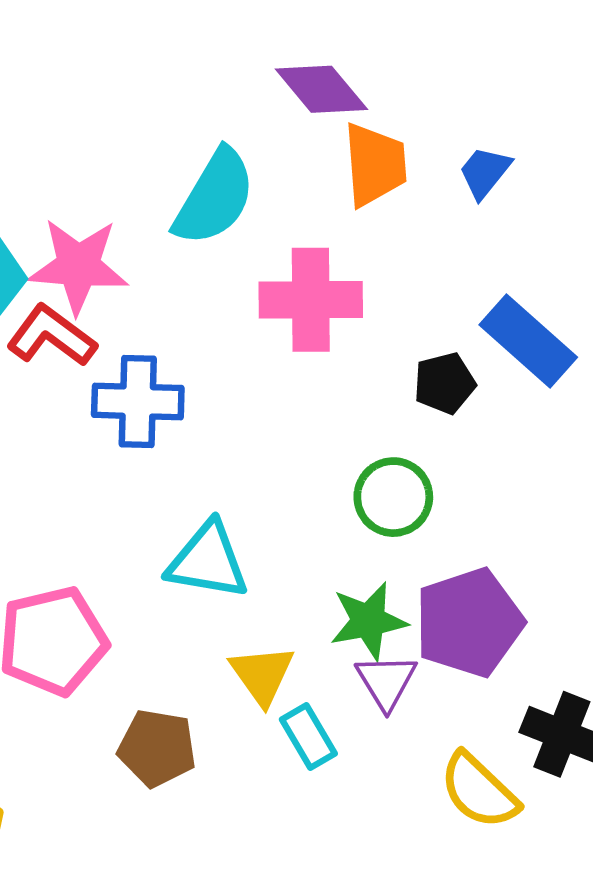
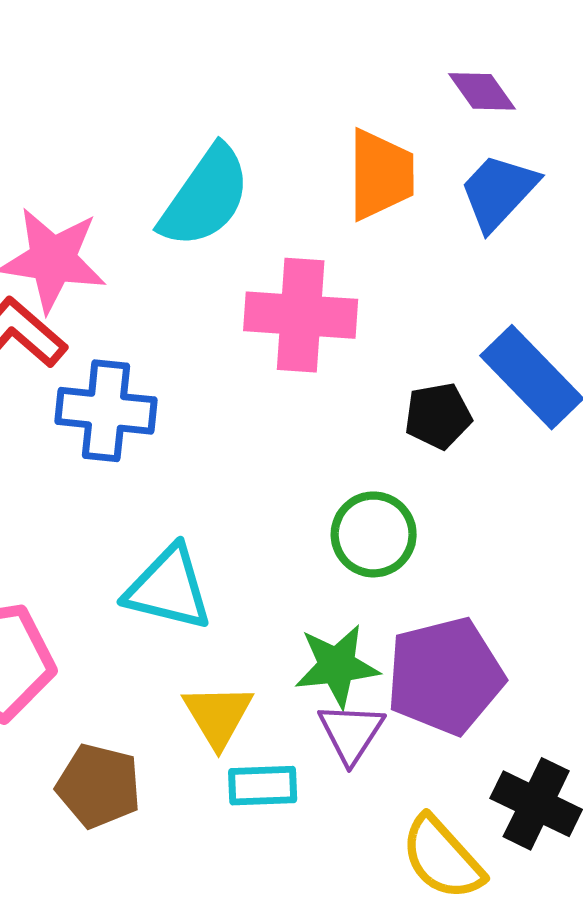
purple diamond: (321, 89) -> (482, 91), moved, size x0.7
blue trapezoid: (485, 172) -> (499, 192), size x1.4
cyan rectangle: (308, 736) -> (263, 786), turned -66

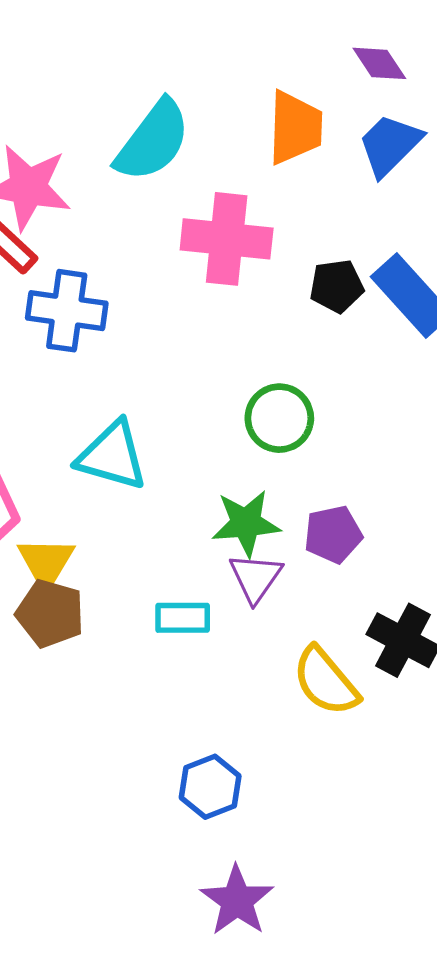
black pentagon: (438, 416) -> (337, 286), moved
purple pentagon: (445, 676) -> (333, 534), size x0.6
yellow triangle: (218, 715) -> (46, 563), moved

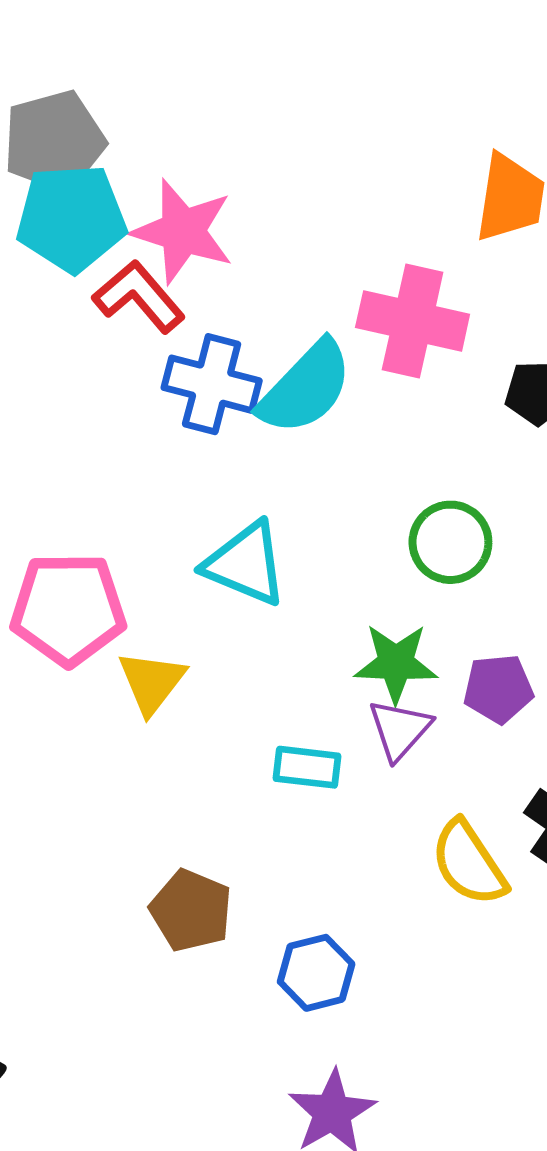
cyan semicircle: (153, 141) -> (305, 388), moved
brown pentagon: (50, 613) -> (191, 911), moved

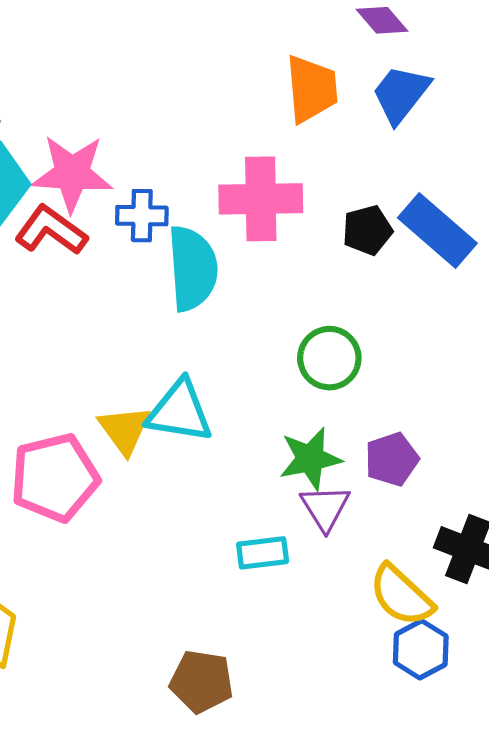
blue cross: (212, 384) -> (142, 216), moved, size x0.7
cyan semicircle: (305, 388) -> (193, 268), turned -34
yellow triangle: (152, 682) -> (124, 430), moved
blue hexagon: (316, 973) -> (421, 649), moved

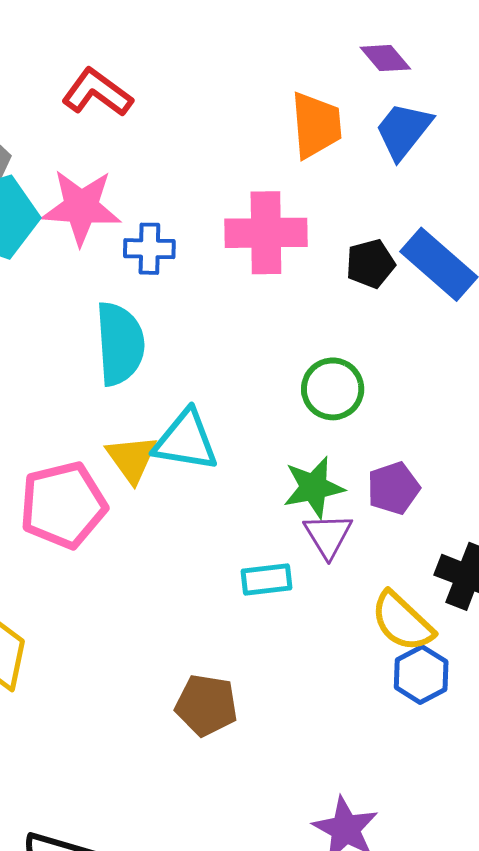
red L-shape: (51, 230) -> (97, 93), moved
cyan semicircle: (193, 268) -> (120, 344), moved

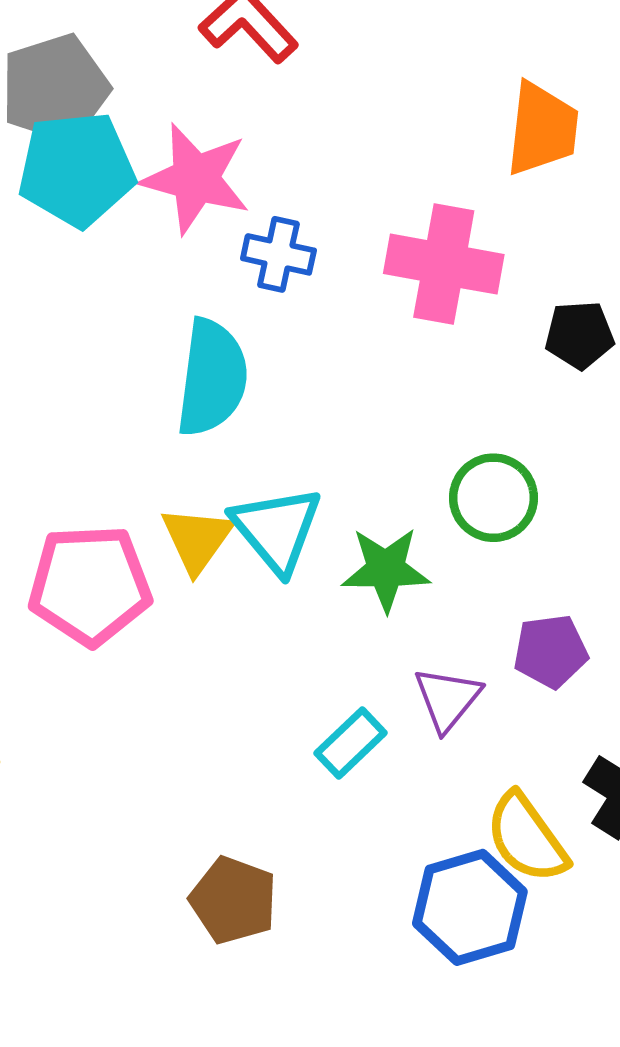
cyan triangle: (186, 441) -> (277, 529), turned 30
green star: (314, 487) -> (386, 569), moved
cyan rectangle: (267, 579) -> (351, 743), turned -48
blue hexagon: (421, 675) -> (470, 907), moved, size x1.4

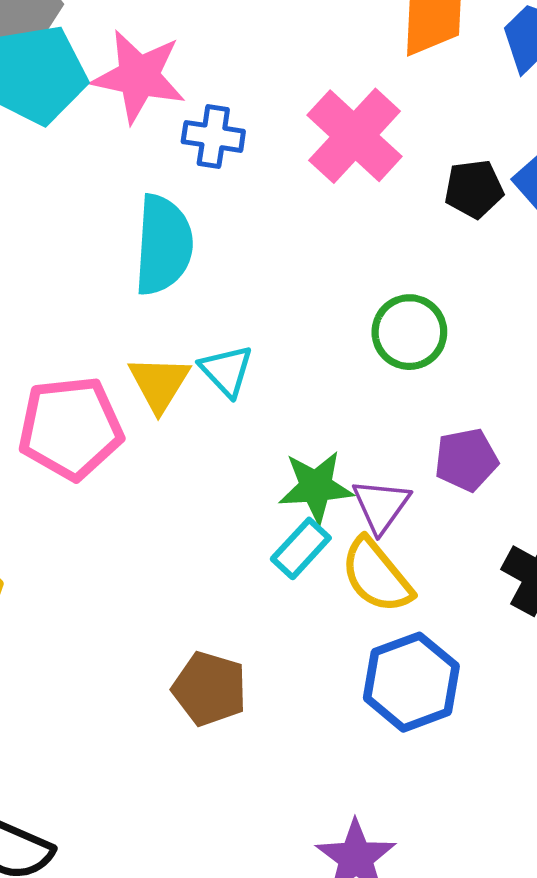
pink cross: (444, 264) -> (355, 136), turned 36
cyan triangle: (277, 529) -> (226, 371), size x0.7
green star: (386, 569) -> (316, 487), moved
yellow semicircle: (527, 838) -> (376, 575), moved

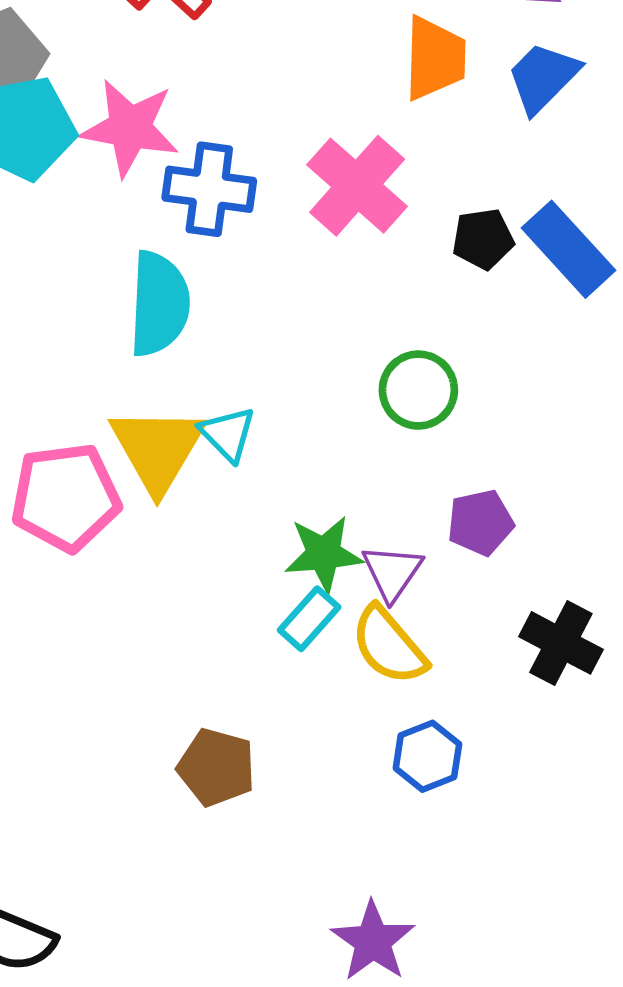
blue cross: (213, 136) -> (209, 189), size x1.4
yellow triangle: (159, 383) -> (158, 449), size x1.5
blue hexagon: (411, 682) -> (427, 756), size x0.7

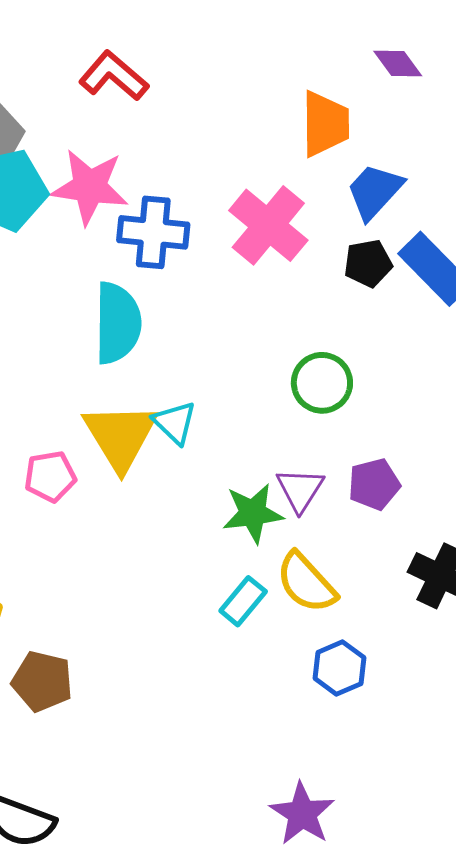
blue trapezoid: (543, 77) -> (375, 191), moved
pink pentagon: (66, 497) -> (50, 476), size x0.6
purple triangle: (392, 572) -> (300, 490), moved
cyan rectangle: (309, 619) -> (243, 601), moved
brown pentagon: (216, 767) -> (42, 681), moved

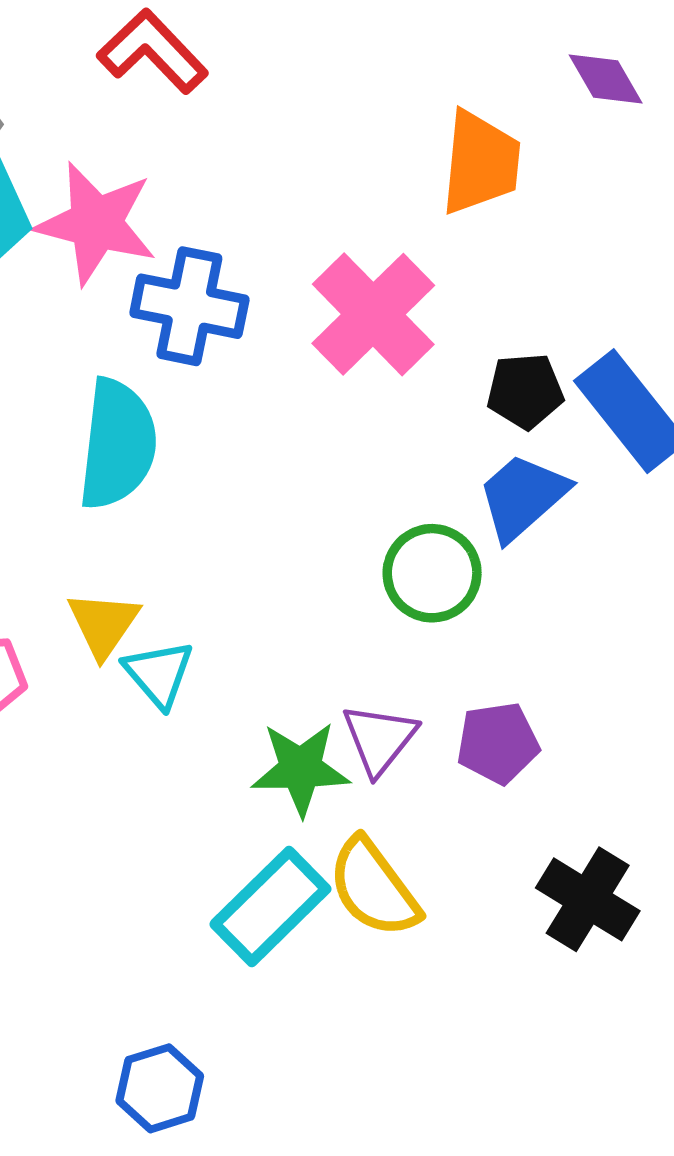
blue trapezoid: (375, 191) -> (523, 497), moved
cyan triangle: (175, 423) -> (159, 674), moved
yellow triangle: (120, 436) -> (103, 624), size x0.6
cyan rectangle: (243, 601) -> (270, 907), size x1.5
blue hexagon: (339, 668) -> (160, 1088), moved

